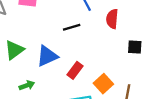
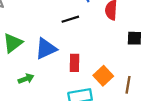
red rectangle: (75, 70) -> (75, 63), turned -35

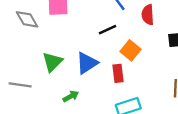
orange square: (103, 76) -> (131, 50), moved

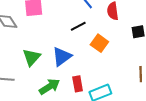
red rectangle: (118, 73) -> (78, 84), moved
green arrow: (71, 96) -> (49, 87), size x1.5

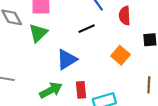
orange square: (99, 43) -> (120, 55), moved
green triangle: (32, 57) -> (38, 33), moved

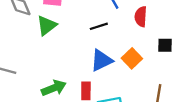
blue triangle: (67, 59) -> (101, 60), moved

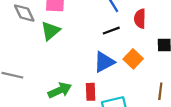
black line: (99, 26) -> (111, 31), moved

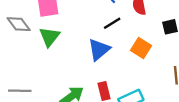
blue triangle: (104, 62) -> (99, 49), moved

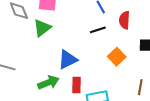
blue triangle: (99, 49) -> (68, 60), moved

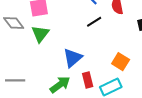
orange square: (117, 57) -> (121, 62), moved

